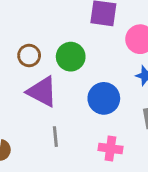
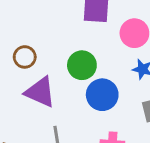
green circle: (71, 57) -> (82, 65), moved

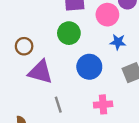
green circle: (82, 65) -> (69, 33), moved

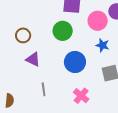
purple triangle: (40, 72) -> (33, 59), size x0.7
pink cross: (103, 104) -> (81, 96), turned 35

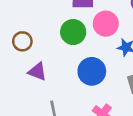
pink circle: (98, 21) -> (106, 24), moved

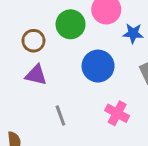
brown circle: (22, 41) -> (34, 41), moved

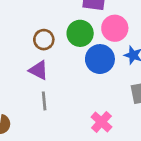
blue circle: (98, 66) -> (100, 59), moved
gray line: (60, 116) -> (44, 101), moved

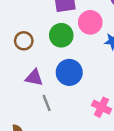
brown circle: (44, 40) -> (24, 41), moved
blue circle: (100, 59) -> (69, 72), moved

